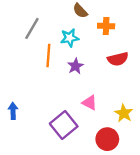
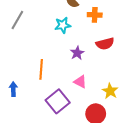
gray line: (32, 28) -> (17, 20), moved
orange line: (48, 55) -> (41, 69), moved
purple star: (75, 66) -> (77, 53), moved

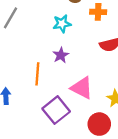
purple star: (77, 53) -> (61, 55), moved
pink triangle: (80, 82) -> (82, 88), size x1.5

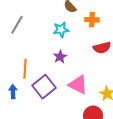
orange line: (37, 74) -> (25, 69), moved
purple square: (56, 110) -> (44, 87), moved

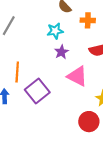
purple star: (60, 57) -> (61, 52), moved
pink triangle: (78, 85) -> (77, 76), moved

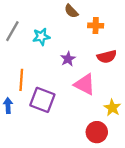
cyan star: (55, 31) -> (41, 37), moved
purple square: (37, 91) -> (42, 100), turned -30

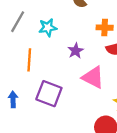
orange cross: (96, 26) -> (105, 28), moved
orange line: (21, 80) -> (29, 60), moved

